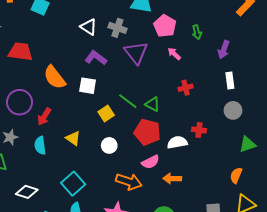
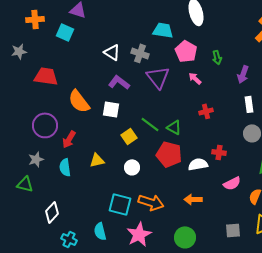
yellow triangle: (73, 138) -> (97, 160), turned -49
pink semicircle: (150, 162) -> (232, 183), moved
cyan square: (73, 184) -> (120, 204), moved, turned -35
white diamond: (27, 192) -> (52, 212), turned -65

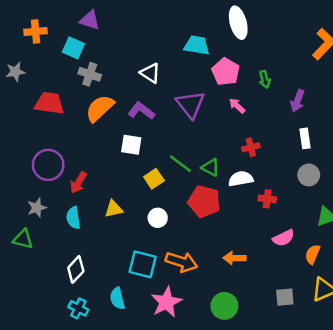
white triangle: (112, 52) -> (150, 73), moved
gray cross: (140, 53) -> (90, 74), moved
orange semicircle: (79, 101) -> (100, 108), moved, turned 85
white semicircle: (198, 164) -> (241, 179), moved
white diamond: (52, 212) -> (76, 269), moved

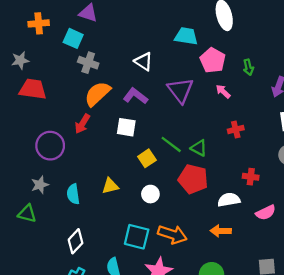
red trapezoid: (49, 103) -> (33, 89), moved
white semicircle: (241, 179) -> (229, 200), moved
red arrow: (78, 183) -> (82, 124), moved

